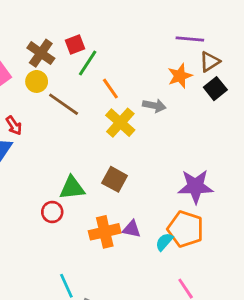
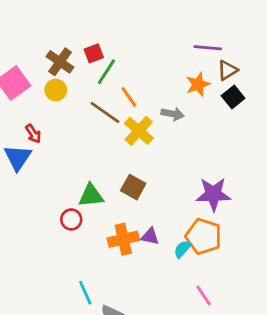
brown line: (64, 104) -> (105, 113), moved

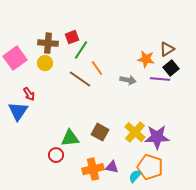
purple line: (208, 48) -> (160, 79), moved
brown cross: (60, 62) -> (48, 43), turned -30
orange star: (198, 84) -> (146, 59), turned 30
yellow cross: (139, 131) -> (135, 132), moved

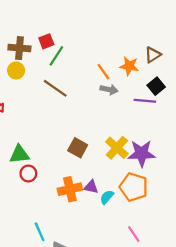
orange line: (97, 68) -> (103, 72), moved
black square: (171, 68) -> (156, 86), moved
purple line: (160, 79) -> (145, 101), moved
green triangle: (70, 138) -> (19, 154), moved
cyan semicircle: (135, 176) -> (107, 197), moved

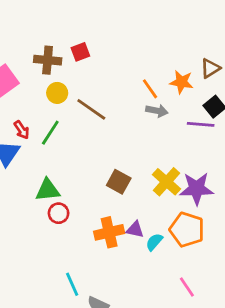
green line: (56, 56) -> (50, 133), moved
yellow circle: (16, 70) -> (57, 93), moved

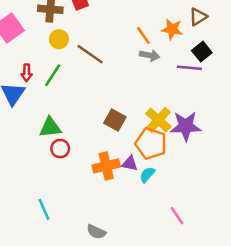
red arrow: (22, 130) -> (27, 73), turned 35
orange pentagon: (187, 230) -> (151, 144), moved
cyan line: (72, 284) -> (44, 209), moved

